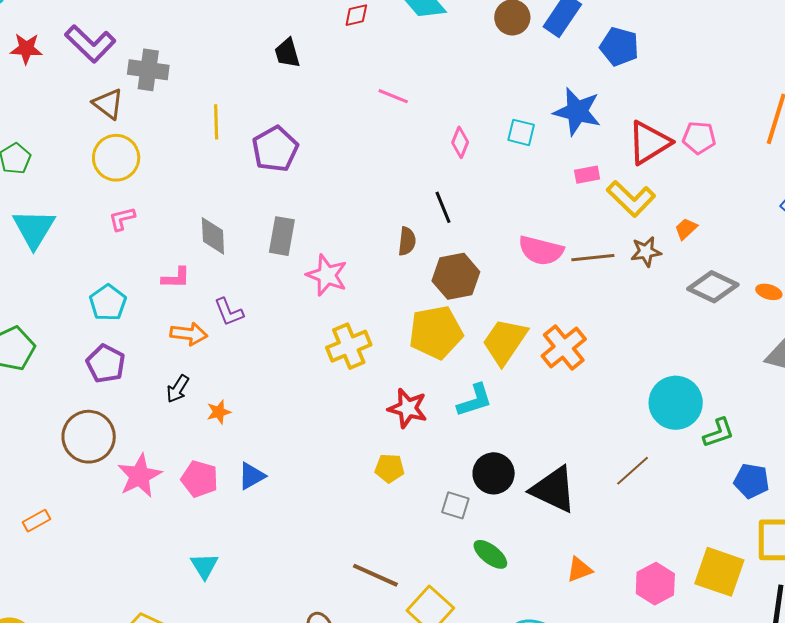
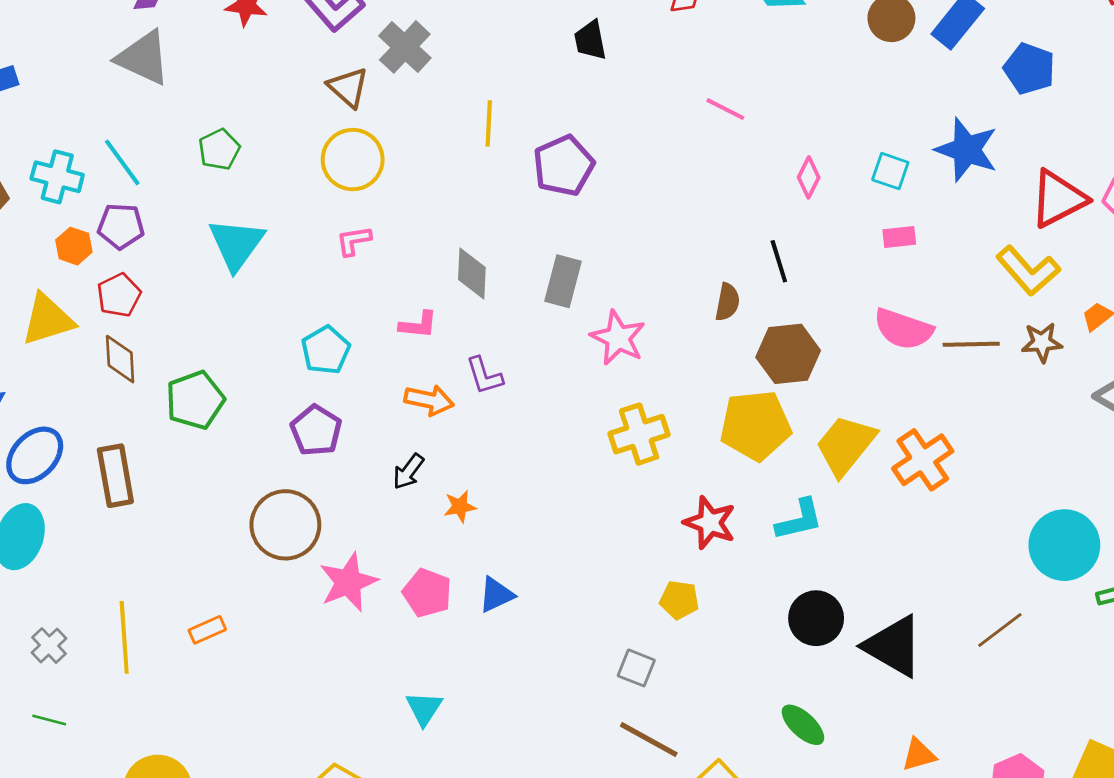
gray cross: (148, 70) -> (405, 47), turned 30
pink rectangle: (587, 175) -> (899, 237), moved
gray square: (455, 505) -> (636, 668), moved

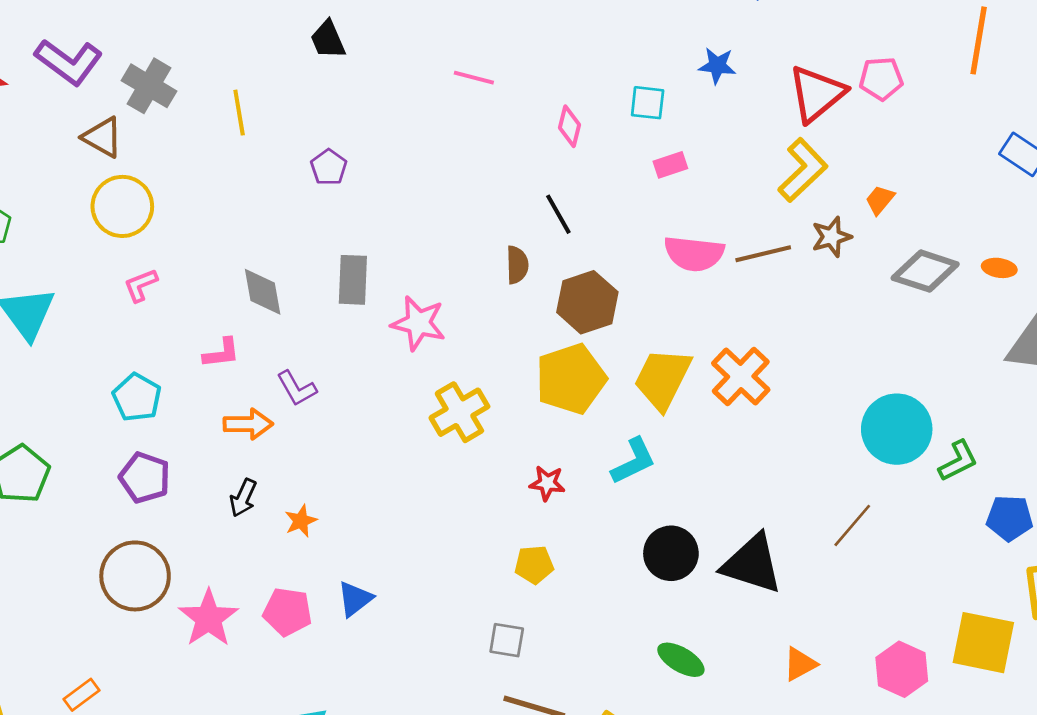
yellow line: (489, 123) -> (239, 113), moved
blue star: (967, 150) -> (717, 66), size x0.6
purple pentagon: (564, 166) -> (329, 167), size x0.6
yellow L-shape: (1028, 271) -> (803, 170), turned -80
red star: (710, 523) -> (547, 483), size x0.7

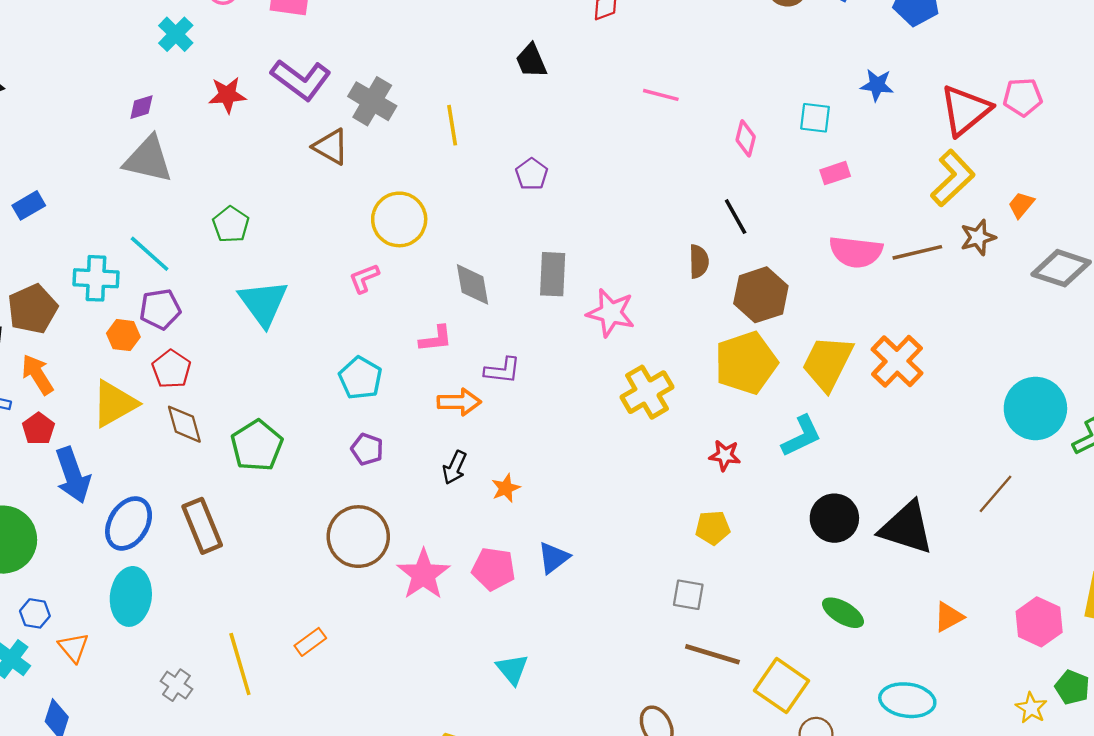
yellow circle: (122, 206) -> (399, 219), moved
purple L-shape: (297, 388) -> (502, 370), turned -54
purple pentagon: (145, 478) -> (367, 449), size x0.7

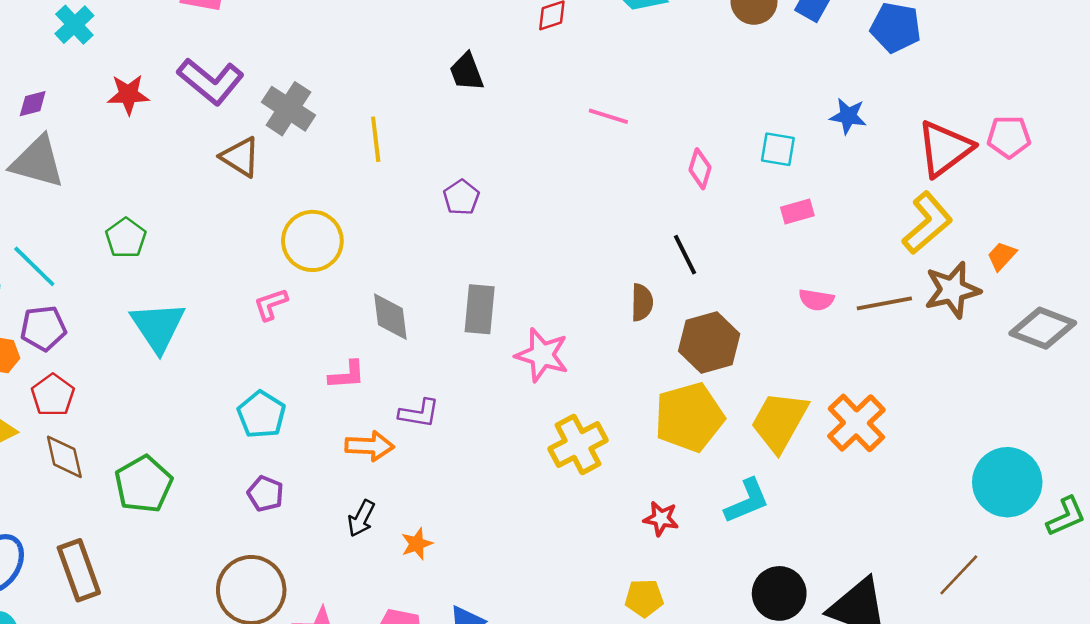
brown star: (978, 237) -> (952, 290), size x1.4
pink semicircle: (856, 252) -> (816, 300), size x0.6

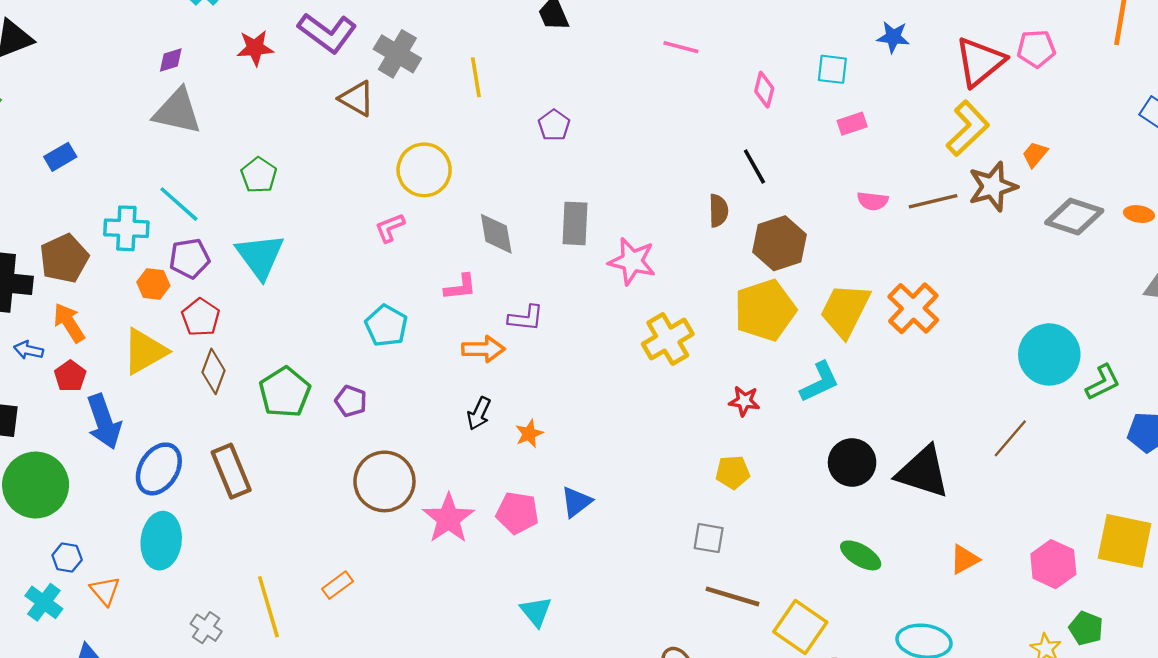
cyan triangle: (158, 327) -> (260, 256), moved
brown diamond: (64, 457) -> (213, 371), turned 36
purple pentagon: (265, 494) -> (351, 401), moved

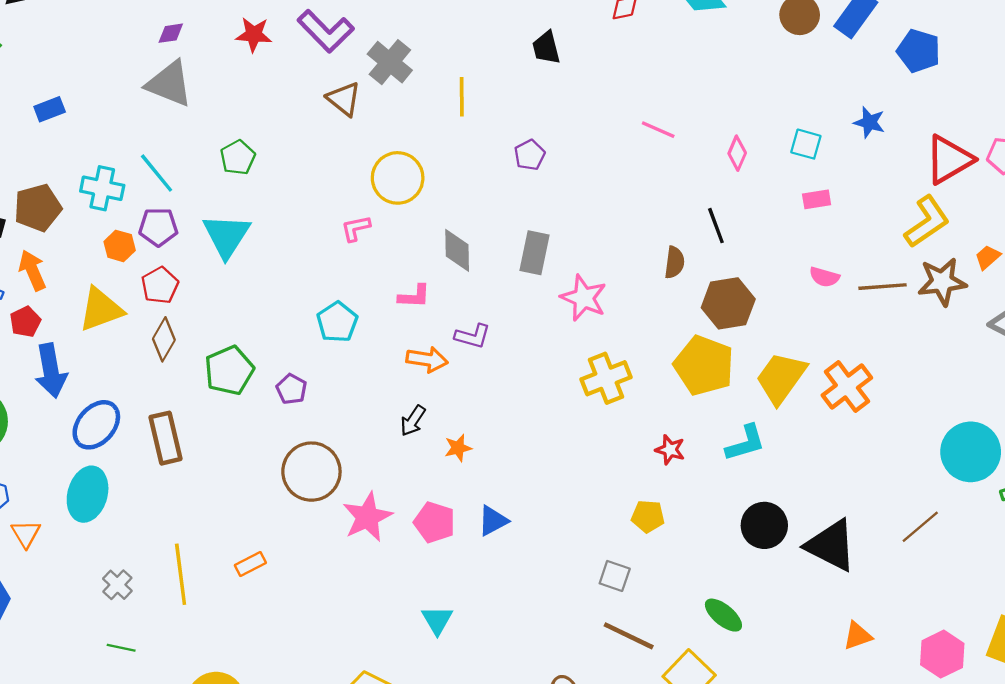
pink line: (681, 47) -> (658, 130), moved
yellow pentagon: (765, 310) -> (704, 365), turned 30
green ellipse: (861, 555) -> (723, 615), moved

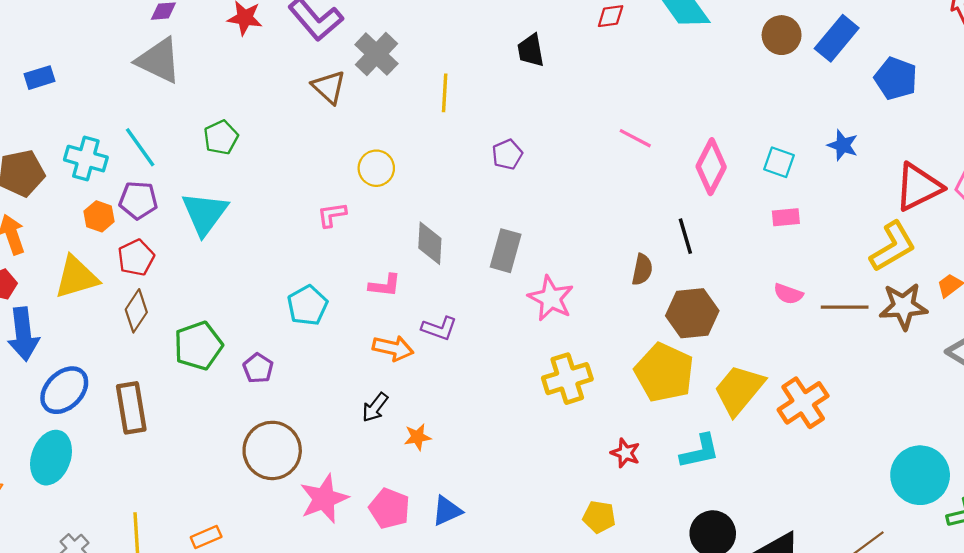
pink diamond: (737, 153) -> (711, 167), size x1.6
yellow circle: (398, 178) -> (376, 168), size x0.7

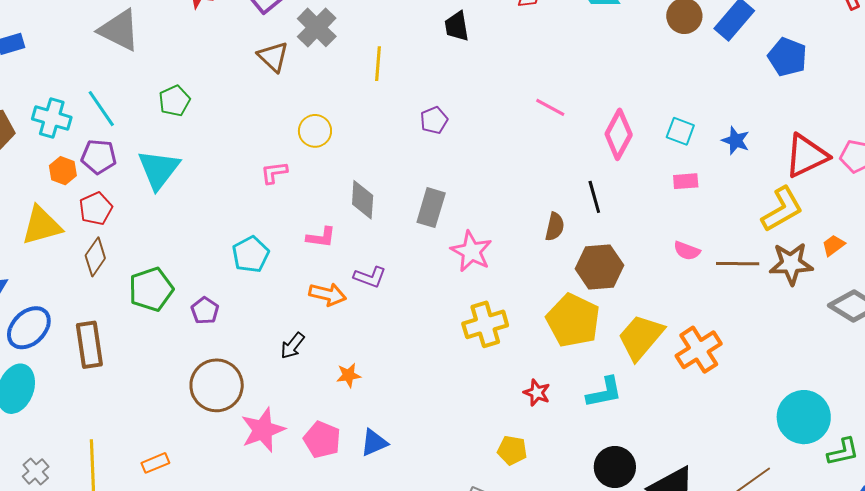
blue star: (843, 145) -> (736, 141), moved
black arrow: (375, 407) -> (293, 346), moved

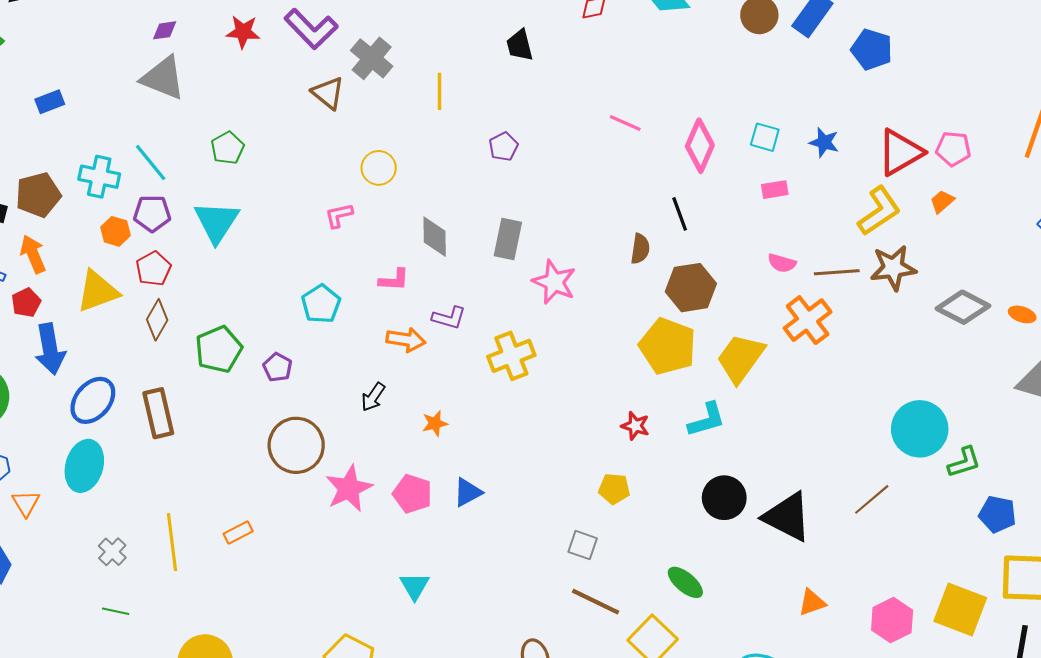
orange trapezoid: (833, 245) -> (942, 201), moved
yellow cross: (485, 324) -> (511, 356), moved
orange cross: (699, 350) -> (808, 320), moved

